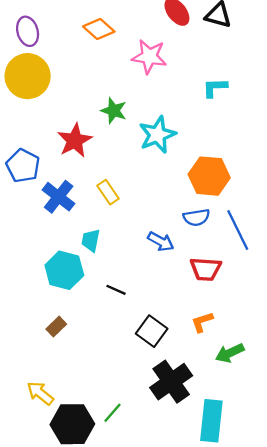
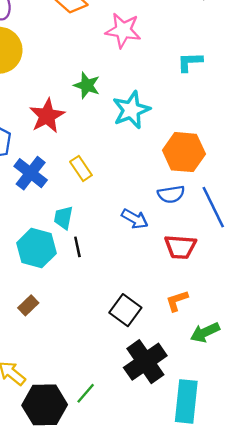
black line: (116, 290) -> (77, 247), moved, turned 54

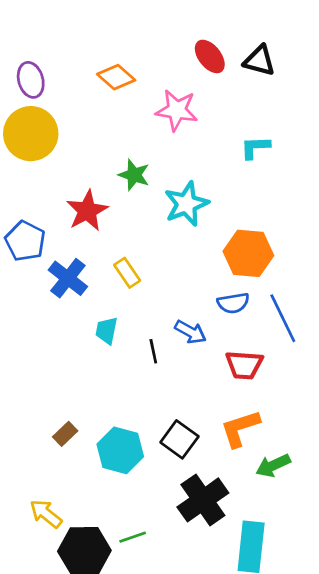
black line: (77, 247) -> (153, 351), moved
cyan hexagon: (36, 248) -> (120, 450), moved
orange L-shape: (177, 301) -> (240, 428), size x1.5
green line: (86, 393) -> (133, 537), turned 30

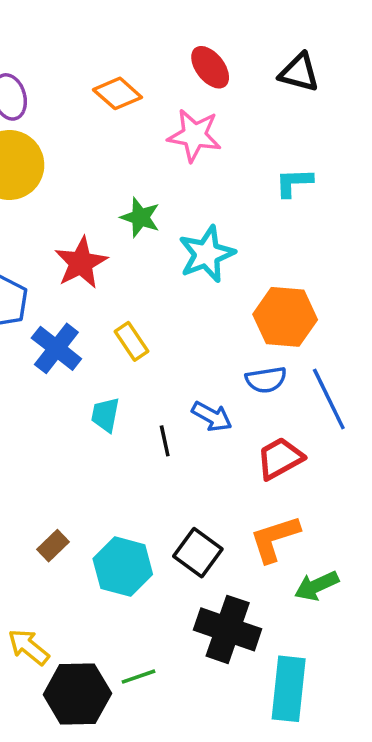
red ellipse: (210, 56) -> (210, 67), moved
red trapezoid: (244, 365) -> (280, 458), turned 147
black cross: (203, 500) -> (228, 629), turned -36

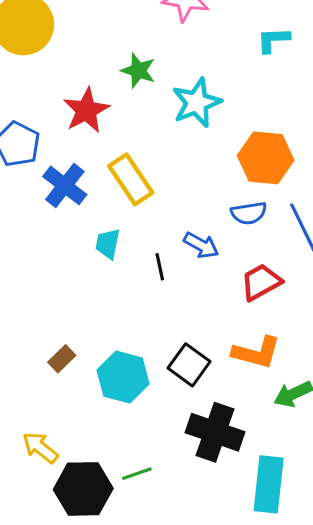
yellow rectangle: (132, 341) -> (131, 179), size x1.5
orange L-shape: (275, 539) -> (256, 353), turned -147

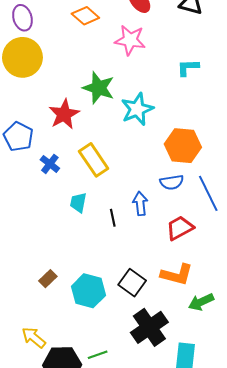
green star: (138, 71) -> (99, 88), size x1.4
blue cross: (65, 185) -> (50, 164), size x0.7
blue arrow: (201, 245) -> (140, 204), turned -125
black cross: (215, 432) -> (149, 327), turned 36

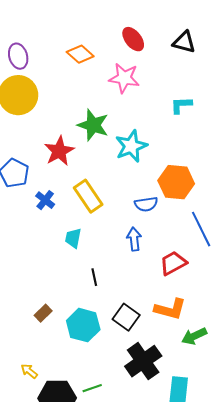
blue semicircle: (172, 182) -> (146, 204), moved
black line: (113, 218) -> (94, 277), moved
yellow arrow: (34, 338) -> (29, 371), size x0.7

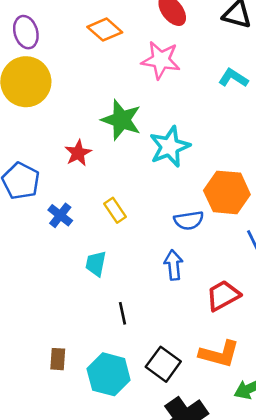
cyan L-shape: (181, 105) -> (233, 78), moved, turned 35
red star: (59, 151) -> (78, 153), size x0.7
yellow rectangle: (88, 196) -> (115, 210), size x0.6
brown rectangle: (43, 313) -> (58, 359), turned -42

